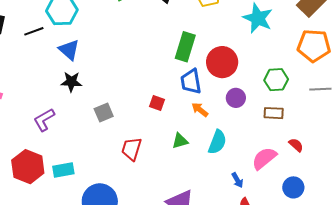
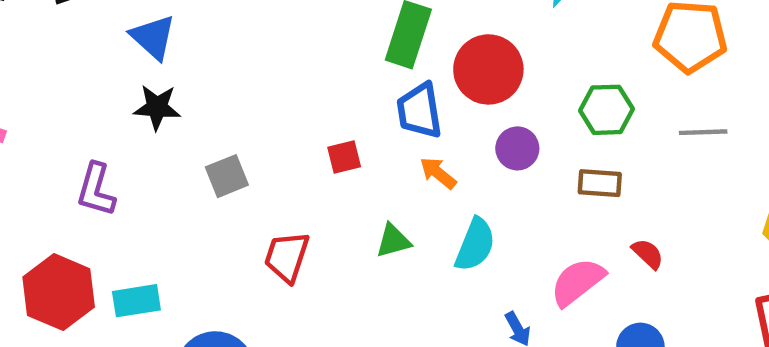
red square: (157, 103) -> (344, 157), turned -35
purple L-shape: (44, 120) -> (96, 190), turned -45

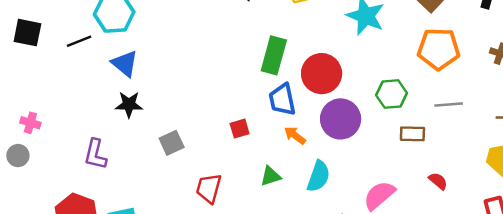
purple circle: (517, 148) -> (341, 119), size x1.6
brown rectangle: (600, 183) -> (412, 134), moved
red semicircle: (648, 254) -> (438, 181), moved

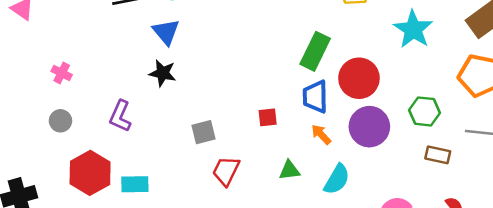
gray square: (172, 143) -> (203, 132), moved
gray circle: (18, 156) -> (60, 121), moved

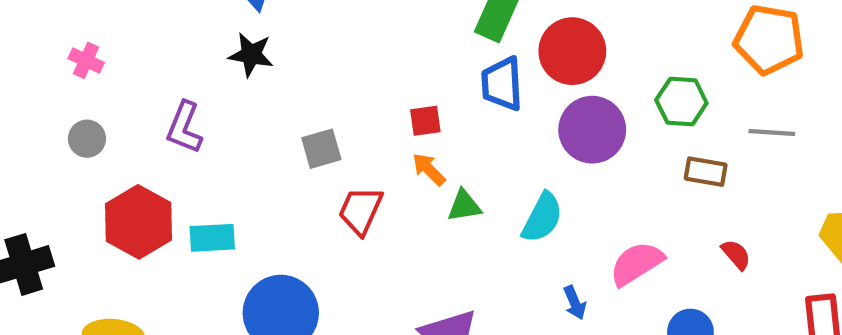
orange arrow: (321, 134) -> (429, 169), moved

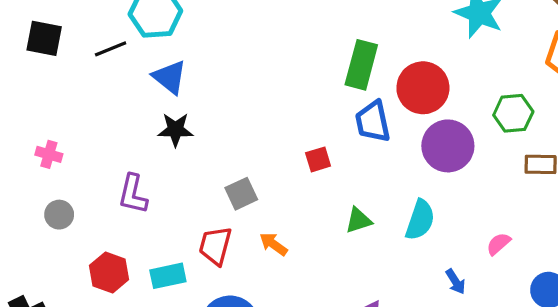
orange arrow: (429, 169) -> (273, 244), moved
red trapezoid: (361, 211) -> (215, 246), moved
red hexagon: (138, 222) -> (109, 273), size x0.7
pink semicircle: (637, 264) -> (499, 244), size x0.6

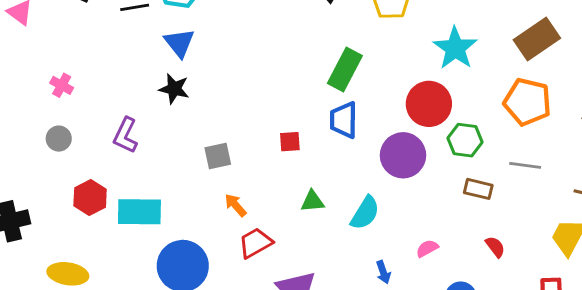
red circle: (423, 88) -> (429, 104), moved
red trapezoid: (215, 246) -> (255, 243), moved, turned 33
cyan rectangle: (168, 276) -> (139, 212), size x1.4

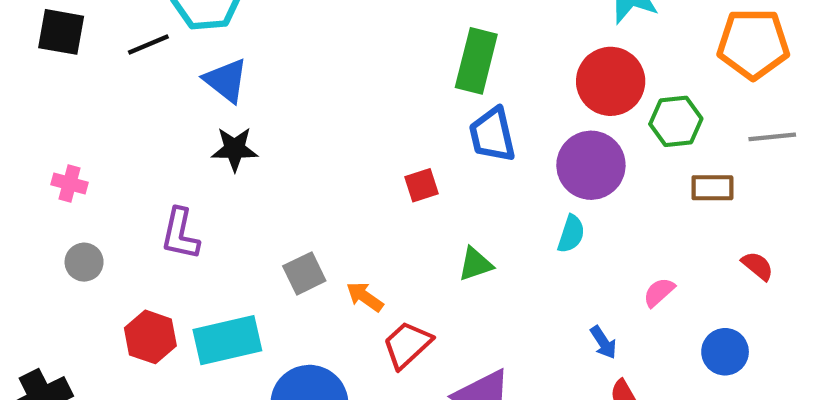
gray square: (218, 156) -> (304, 273), moved
cyan semicircle: (365, 213) -> (571, 234), moved, size x0.7

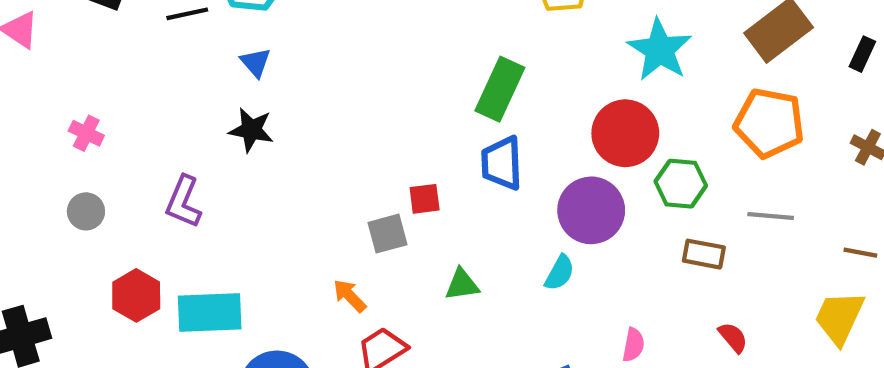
blue triangle: (226, 80) -> (256, 62), size x0.7
gray square: (304, 273) -> (388, 234), moved
pink semicircle: (659, 292) -> (633, 345), turned 132

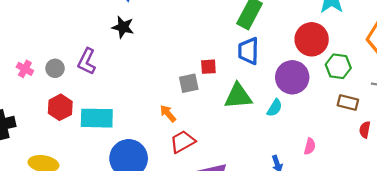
pink cross: (86, 133) -> (25, 69), moved
gray circle: (86, 211) -> (55, 68), moved
green triangle: (462, 285) -> (238, 96), moved, size x1.6
red semicircle: (733, 337) -> (365, 130), moved, turned -133

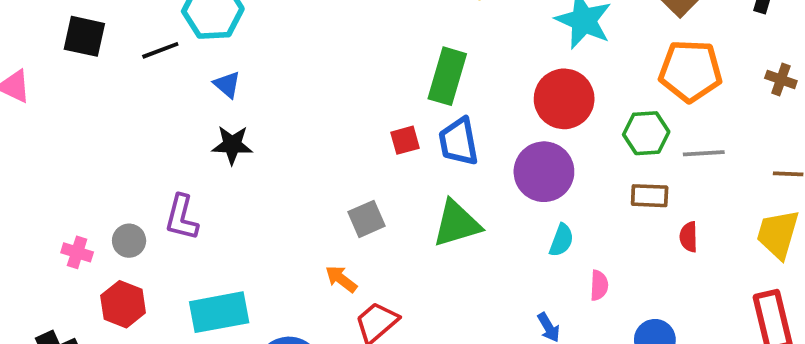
green hexagon: (338, 66) -> (646, 133), moved
red square: (208, 67) -> (405, 140), moved
red hexagon: (60, 107) -> (123, 304), moved
cyan semicircle: (275, 108) -> (561, 240), moved

